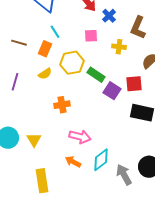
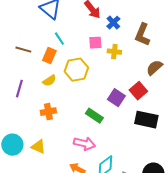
yellow cross: (119, 47) -> (114, 52), moved
green rectangle: (96, 75) -> (94, 116), moved
red square: (134, 84) -> (138, 91), turned -36
orange cross: (62, 105) -> (48, 112), moved
yellow triangle: (34, 140) -> (38, 147), turned -35

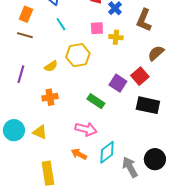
orange rectangle: (49, 56) -> (26, 14), moved

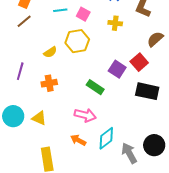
cyan line: (61, 24) -> (60, 10), turned -64
pink square: (97, 28) -> (83, 14), moved, turned 32
brown line: (25, 35) -> (24, 21), turned -56
purple line: (21, 74) -> (20, 71), moved

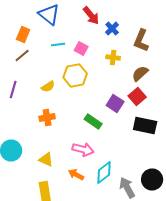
brown semicircle: (155, 39) -> (140, 74), moved
purple line: (20, 71) -> (13, 90), moved
yellow triangle: (39, 118) -> (46, 160), moved

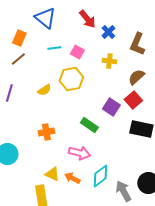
orange cross: (47, 118) -> (46, 132), moved
yellow triangle: (46, 160) -> (52, 174), moved

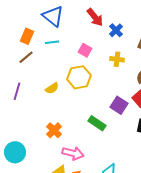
cyan line: (54, 48) -> (52, 42), moved
orange cross: (46, 132) -> (54, 130), turned -35
pink arrow: (79, 153) -> (73, 153), moved

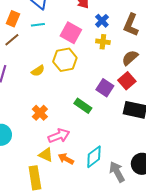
blue cross: (116, 30) -> (102, 21), moved
pink square: (85, 50) -> (71, 33), size x1.5
pink arrow: (73, 153) -> (59, 136), turned -35

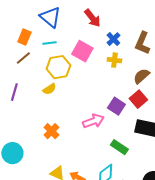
yellow hexagon: (65, 60) -> (58, 67), moved
green rectangle: (83, 106) -> (119, 147), moved
pink arrow: (59, 136) -> (93, 121), moved

